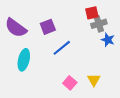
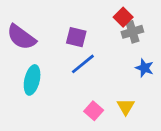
red square: (92, 13) -> (123, 17), turned -32
purple square: (48, 27) -> (76, 37), moved, turned 35
blue star: (108, 40) -> (144, 68), moved

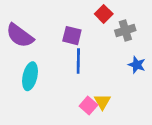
red square: (123, 17) -> (104, 14), moved
blue line: (83, 64) -> (78, 61), turned -50
yellow triangle: (126, 107) -> (102, 102), moved

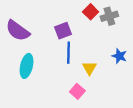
gray cross: (125, 30) -> (109, 16), moved
purple square: (72, 36) -> (63, 31), turned -35
yellow triangle: (102, 102) -> (89, 68), moved

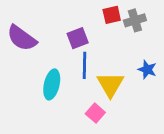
red square: (91, 12) -> (112, 15), turned 32
cyan ellipse: (27, 66) -> (52, 84), moved
yellow triangle: (89, 68) -> (110, 84), size x1.5

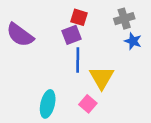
red square: (112, 15) -> (79, 17), moved, turned 30
blue star: (147, 69) -> (133, 41), moved
cyan ellipse: (52, 84) -> (48, 104), moved

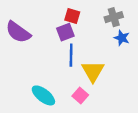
cyan ellipse: (48, 104) -> (43, 95), turned -65

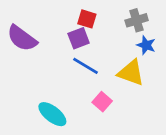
blue line: (71, 55) -> (85, 66), turned -60
yellow triangle: (93, 71) -> (131, 73), moved, turned -40
pink square: (80, 95) -> (102, 102), moved

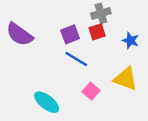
red square: (87, 19) -> (97, 32), moved, turned -35
gray cross: (137, 20) -> (101, 13), moved
yellow triangle: (131, 73) -> (126, 79), moved

